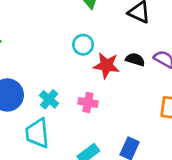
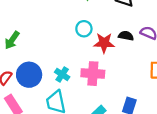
pink cross: (88, 102) -> (93, 74), size x1.5

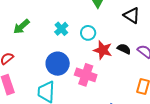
cyan cross: (62, 74) -> (61, 29), moved
blue circle: (29, 75) -> (58, 64), moved

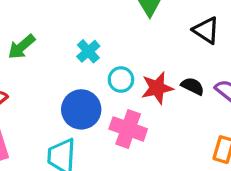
cyan circle: (88, 33) -> (121, 80), moved
red star: (103, 50) -> (157, 88), turned -30

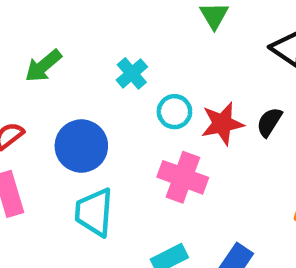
black semicircle: (193, 86) -> (269, 122), turned -85
blue circle: (81, 109) -> (81, 146), moved

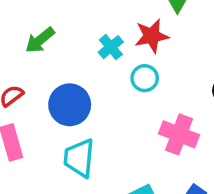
red star: (222, 124) -> (152, 36), moved
pink cross: (183, 177) -> (179, 134), moved

